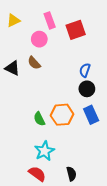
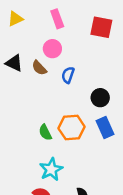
red square: (76, 30) -> (101, 27), moved, turned 30
pink circle: (39, 39) -> (52, 49), moved
black triangle: (12, 68) -> (14, 63), moved
blue semicircle: (85, 70) -> (68, 75), moved

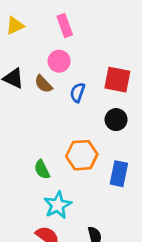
red square: (101, 27) -> (117, 80), moved
blue rectangle: (105, 128) -> (119, 174), moved, turned 36
green semicircle: (45, 132) -> (42, 169), moved

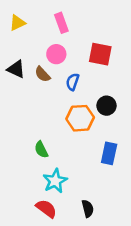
red square: (117, 80) -> (100, 54), moved
orange hexagon: (82, 155) -> (80, 118), moved

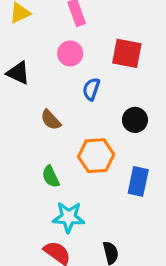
brown semicircle: (42, 74) -> (51, 120), moved
orange hexagon: (80, 118) -> (96, 156), moved
cyan star: (55, 181) -> (69, 217), turned 30

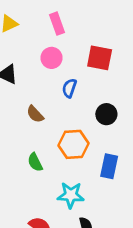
cyan star: (69, 217) -> (71, 195), moved

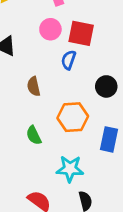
red square: (100, 58) -> (81, 33), moved
brown semicircle: (35, 114) -> (34, 86), turned 30

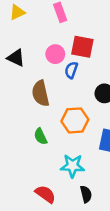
pink circle: (50, 29) -> (55, 54), moved
brown semicircle: (34, 86) -> (41, 93), size x1.5

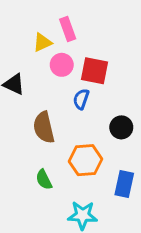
yellow triangle: (17, 12) -> (42, 42), moved
pink circle: (55, 54) -> (62, 65), moved

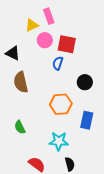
brown semicircle: (44, 127) -> (21, 82), moved
green semicircle: (44, 180) -> (20, 127), moved

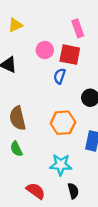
pink rectangle: (49, 16) -> (78, 28), moved
yellow triangle: (32, 25) -> (15, 25), moved
brown semicircle: (21, 82) -> (18, 118), moved

